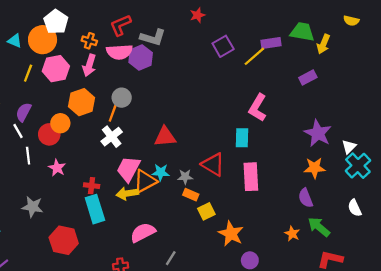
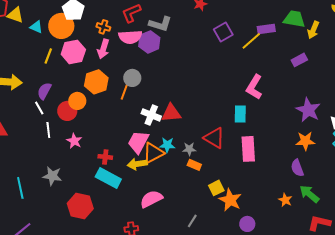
white cross: (112, 137) -> (151, 115), moved, turned -30
cyan rectangle: (95, 209) -> (108, 178), turned -45
yellow square: (206, 211) -> (216, 188), moved
gray line: (171, 258) -> (192, 221), moved

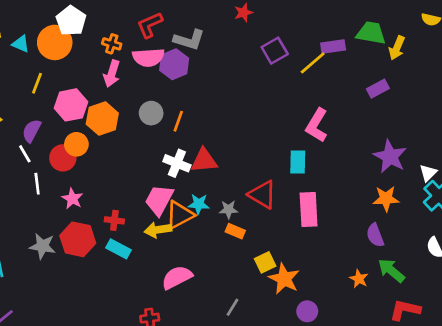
pink hexagon: (73, 52) -> (71, 105), moved
orange line: (124, 92) -> (178, 121), moved
cyan rectangle: (108, 178) -> (119, 249), size x0.7
red hexagon: (80, 206) -> (78, 239), moved

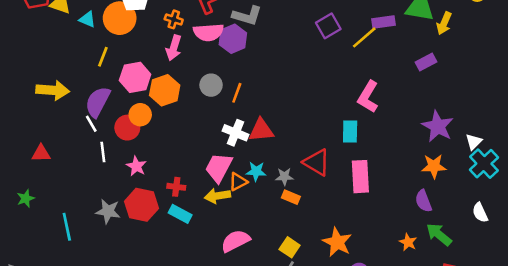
purple semicircle: (32, 131) -> (98, 102), size x1.4
orange triangle: (180, 215) -> (238, 182), size x0.7
yellow square: (265, 262) -> (290, 247), moved, turned -30

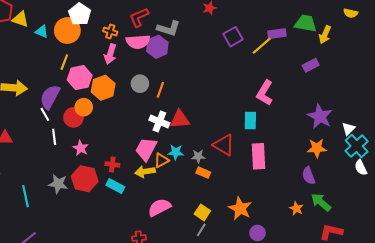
yellow line: (103, 57) -> (64, 62), moved
white semicircle: (480, 213) -> (361, 168), moved

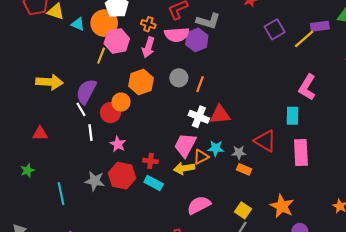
pink hexagon: (80, 78) -> (117, 41), moved

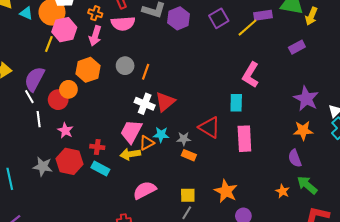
purple hexagon: (197, 40) -> (179, 18), moved
red triangle: (220, 115) -> (165, 102), turned -35
yellow square: (243, 210) -> (188, 195), turned -35

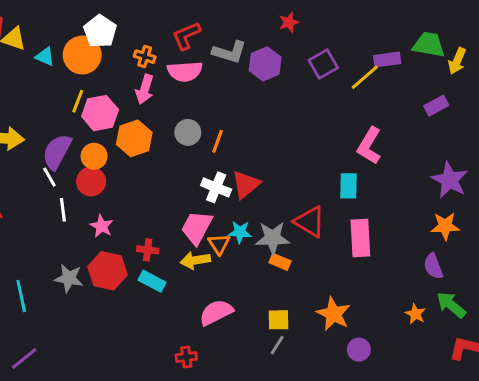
pink hexagon: (64, 30) -> (100, 113), moved
orange circle: (68, 89) -> (94, 156), moved
gray star: (184, 139) -> (273, 238), size x1.6
orange triangle: (147, 143) -> (219, 244), turned -35

